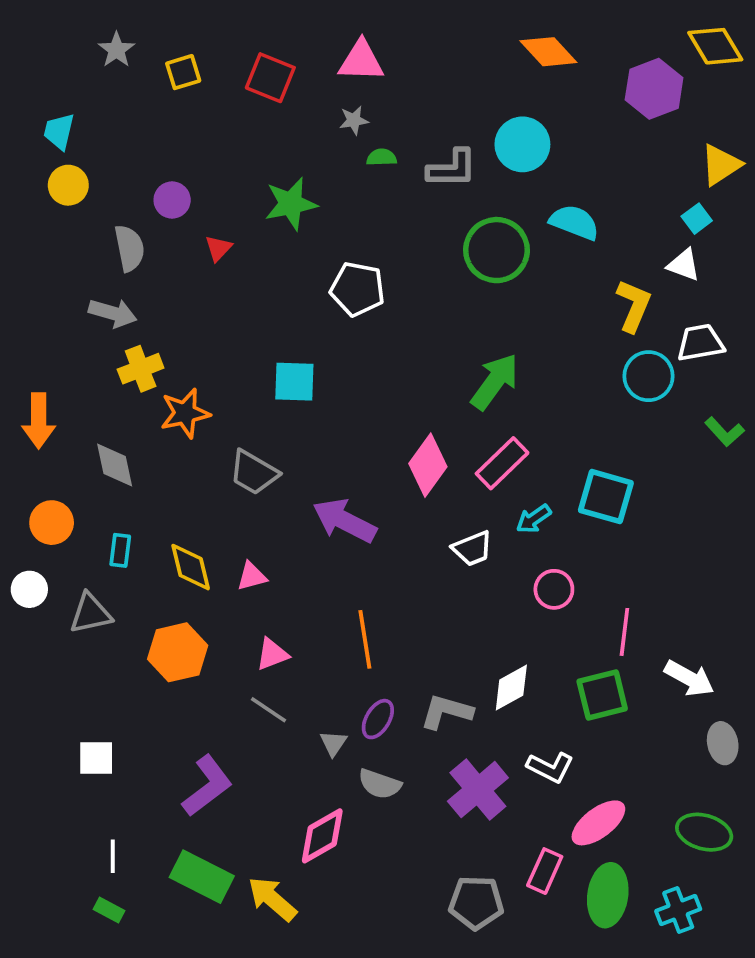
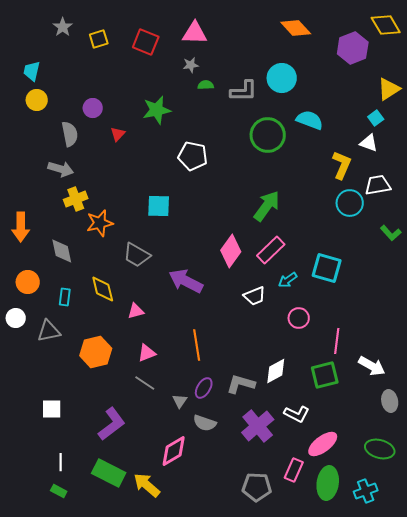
yellow diamond: (191, 567) -> (103, 289), moved

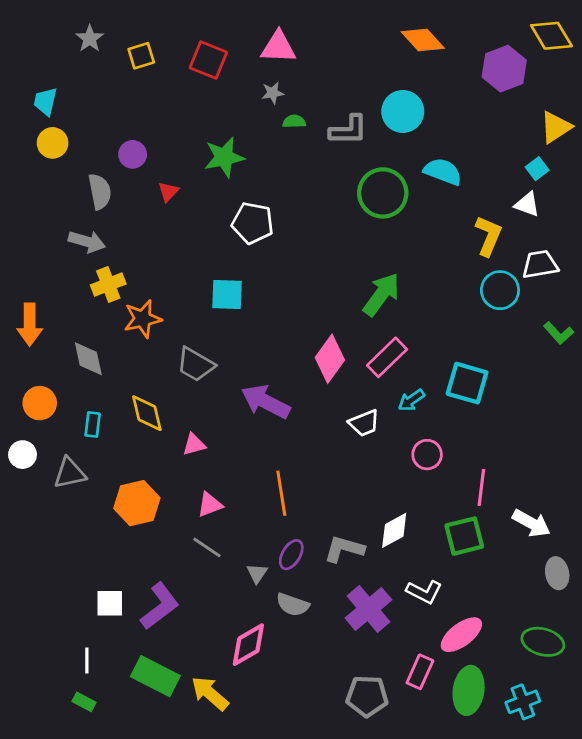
white pentagon: (193, 156) -> (253, 223), moved
white square: (52, 409) -> (110, 603), moved

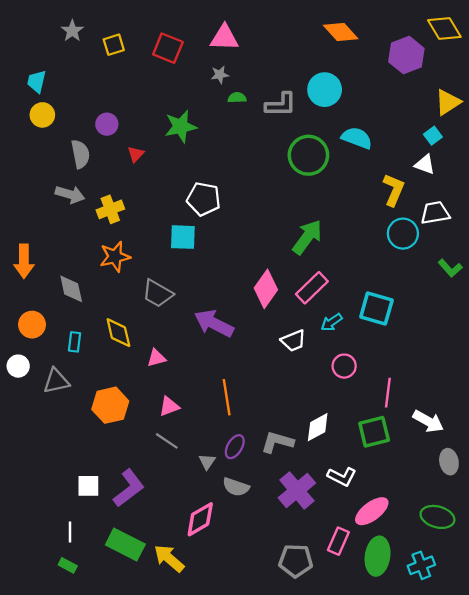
white pentagon: (253, 223) -> (204, 199), moved
yellow cross: (108, 284) -> (110, 209), moved

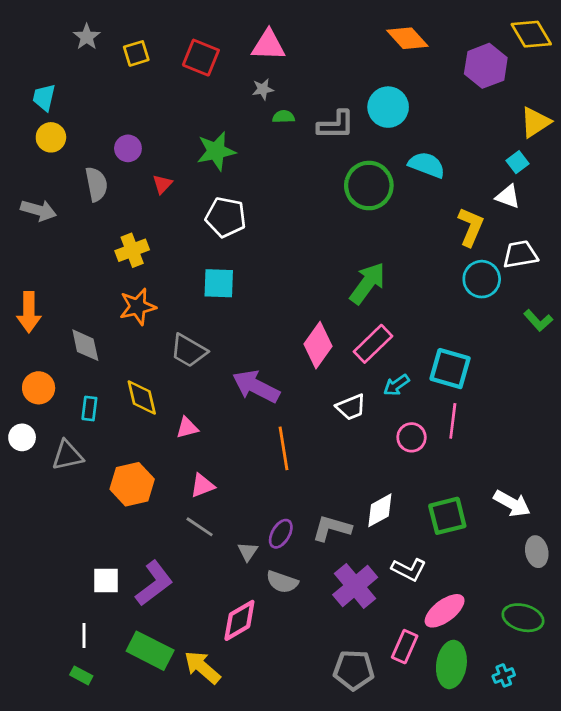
gray arrow: (70, 194) -> (39, 210), moved
white pentagon: (204, 199) -> (226, 217), moved
pink line: (388, 393) -> (453, 421), moved
orange line: (227, 397) -> (284, 448), moved
cyan cross: (421, 565) -> (504, 675), size x0.7

